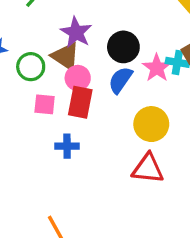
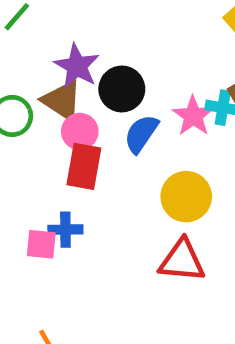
black circle: (123, 47) -> (122, 89), moved
pink square: (45, 104) -> (41, 244), moved

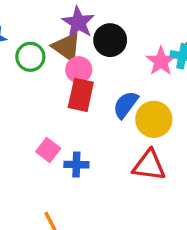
blue semicircle: (141, 134) -> (126, 105), moved
blue cross: (65, 230) -> (76, 165), moved
pink square: (41, 244) -> (48, 150), turned 30

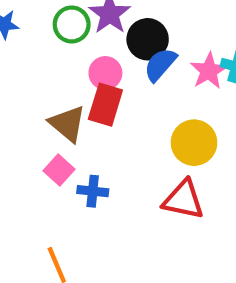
brown triangle: (67, 47) -> (67, 124), moved
green circle: (30, 57) -> (72, 24), moved
blue semicircle: (126, 105) -> (160, 65), moved

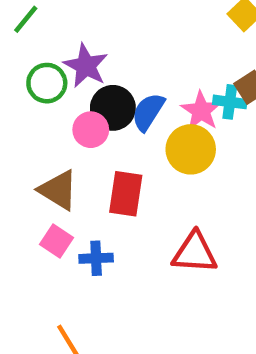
black circle: (148, 39) -> (113, 108), moved
red rectangle: (105, 105) -> (126, 194), moved
yellow circle: (194, 143) -> (191, 149), moved

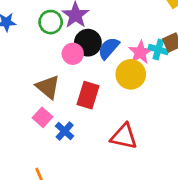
blue cross: (96, 258) -> (65, 131), turned 36

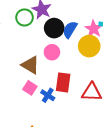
pink circle: (73, 54) -> (52, 52), moved
red rectangle: (88, 95) -> (63, 82), moved

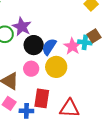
yellow circle: (89, 46) -> (56, 67), moved
blue cross: (48, 95) -> (26, 111), turned -32

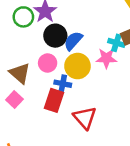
pink star: (72, 46) -> (106, 58), moved, turned 30
red triangle: (70, 108) -> (85, 118), turned 35
blue cross: (26, 111) -> (63, 84), moved

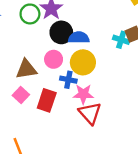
blue semicircle: (73, 41) -> (79, 38), turned 48
pink star: (106, 58) -> (83, 94), moved
brown triangle: (20, 73) -> (26, 69), turned -50
red rectangle: (54, 100) -> (47, 100), moved

